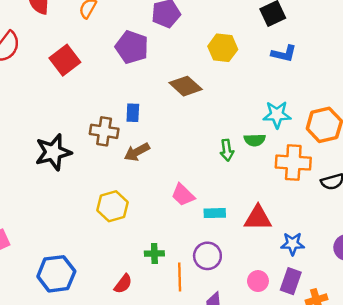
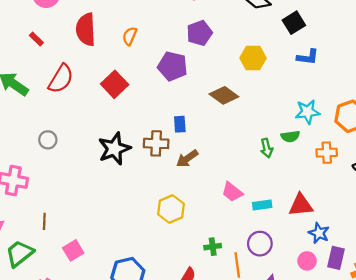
black star: (53, 152) -> (114, 149), moved
orange cross: (293, 163) -> (327, 153), size x0.7
blue star: (293, 244) -> (319, 233), moved, turned 30

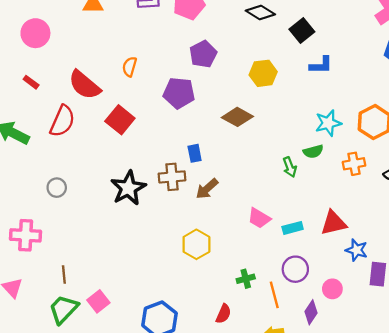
red semicircle: (86, 29) -> (84, 85), moved, turned -40
green trapezoid: (20, 253) -> (64, 309), moved
pink circle: (307, 261) -> (332, 289), moved

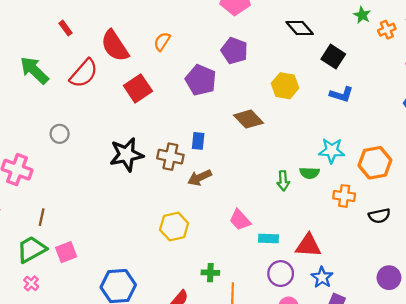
black square: (302, 30) -> (333, 57), turned -35
purple pentagon: (203, 54) -> (234, 51), turned 30
purple circle: (295, 269) -> (281, 274), moved

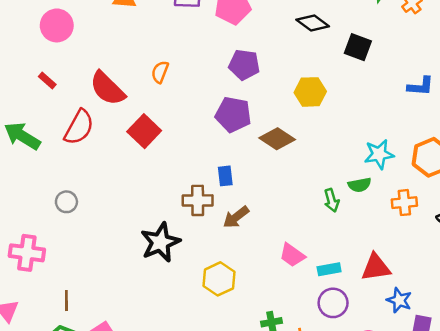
purple pentagon: (201, 80) -> (233, 115), moved
blue L-shape: (341, 94) -> (421, 86), moved
black star: (126, 155) -> (160, 242), moved
purple circle: (281, 274) -> (333, 303), moved

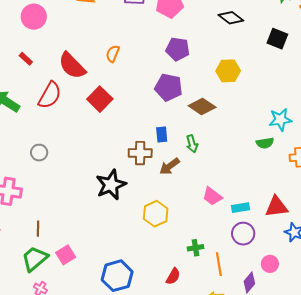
black square: (358, 47) -> (277, 39), moved
green arrow: (332, 200) -> (192, 144), moved

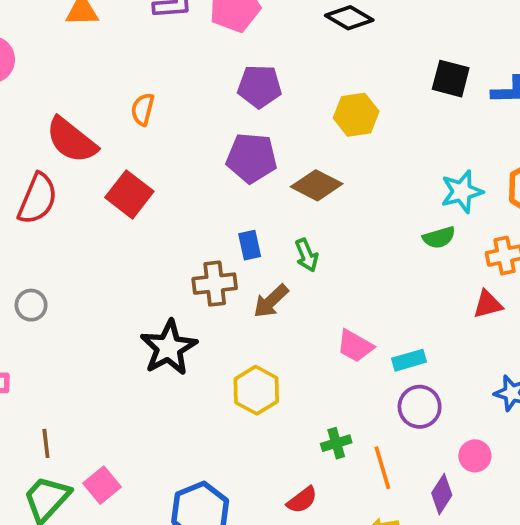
black square: (277, 39) -> (451, 79), moved
red triangle: (277, 207) -> (488, 304), moved, size x0.7
red semicircle: (173, 276) -> (302, 500), turned 30

